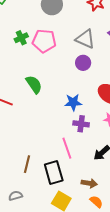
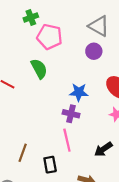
pink pentagon: (44, 41) -> (50, 37), moved
purple cross: (81, 124) -> (71, 114), moved
black rectangle: (54, 173) -> (50, 165), size x0.7

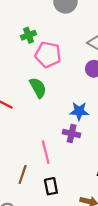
pink line: (67, 140) -> (46, 152), moved

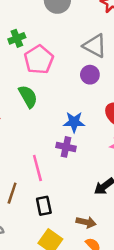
pink pentagon: (48, 55) -> (39, 60), turned 30

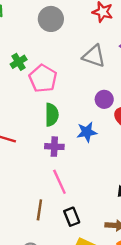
purple circle: (90, 75) -> (104, 99), moved
green semicircle: (28, 96) -> (52, 115), moved, turned 40
purple cross: (66, 147) -> (54, 147), moved

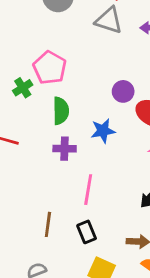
gray triangle: (94, 56) -> (109, 20), moved
green cross: (19, 62) -> (23, 88), moved
pink line: (59, 182) -> (88, 190), moved, turned 35

